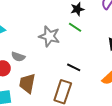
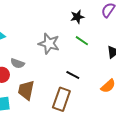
green line: (75, 27) -> (82, 41), moved

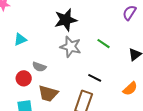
black star: (77, 17) -> (66, 20), moved, size x1.6
brown trapezoid: (26, 90) -> (48, 94), turned -85

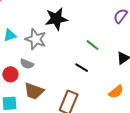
gray star: (71, 47) -> (36, 39), moved
black line: (95, 78) -> (82, 68), moved

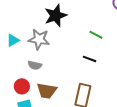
red circle: (10, 74) -> (22, 86), moved

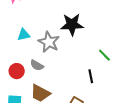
black line: (89, 59) -> (91, 76), turned 40
red circle: (22, 86) -> (17, 71), moved

